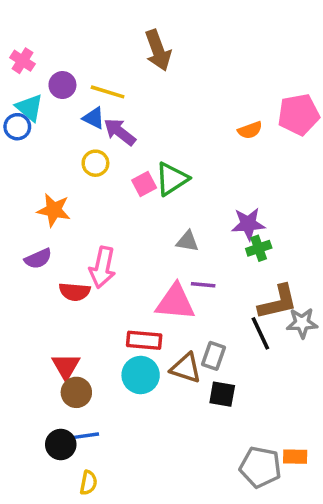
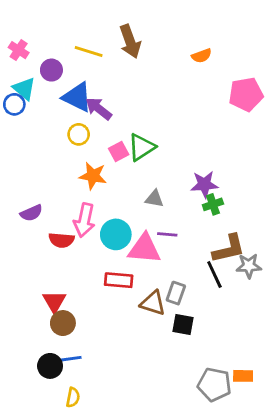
yellow line: (108, 92) -> (89, 51), moved
blue triangle: (94, 118) -> (77, 97), size x1.6
orange semicircle: (250, 130) -> (202, 56), moved
orange star: (54, 210) -> (93, 176), moved
cyan circle: (141, 375) -> (116, 234), moved

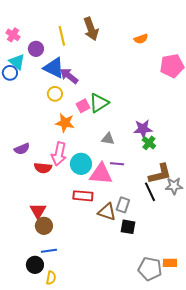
yellow line: (89, 51) -> (62, 36), turned 60
green cross: (213, 204) -> (149, 143), turned -32
black circle: (50, 366) -> (35, 265), moved

